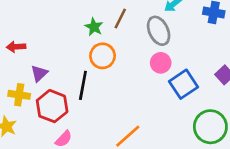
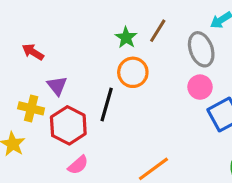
red arrow: (16, 47) -> (33, 52), turned 30
purple triangle: (39, 73) -> (57, 86), turned -30

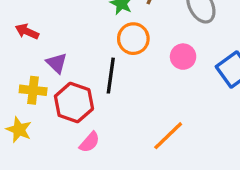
pink circle: (200, 87) -> (183, 57), moved

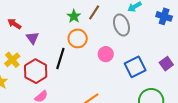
purple triangle: (57, 63) -> (33, 38), moved
yellow cross: (33, 90) -> (12, 60), turned 35

